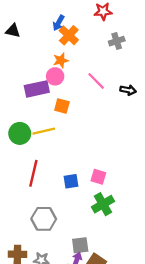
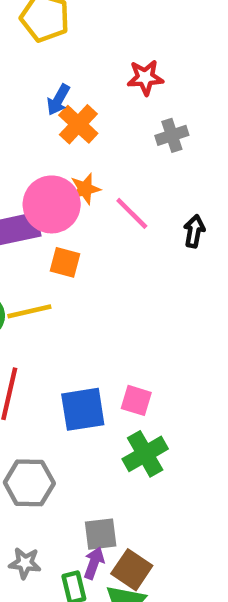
orange star: (61, 60) -> (85, 189), moved
pink circle: (55, 76) -> (52, 204), size x1.6
black arrow: (128, 90) -> (194, 231), turned -91
blue square: (71, 181) -> (83, 409), size x1.5

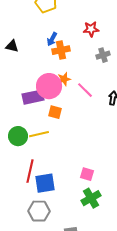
orange cross: (78, 124) -> (61, 50), turned 36
blue square: (83, 409) -> (45, 183), moved

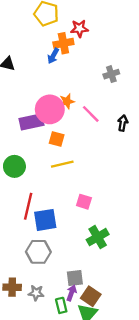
red star: (91, 29) -> (79, 28), moved
orange cross: (61, 50) -> (63, 43), moved
yellow line: (39, 134) -> (62, 164), moved
pink square: (87, 174) -> (84, 202), moved

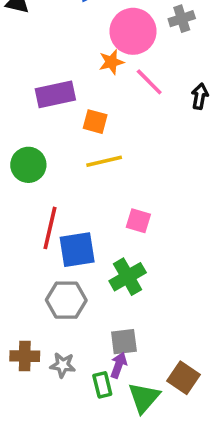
pink circle: (50, 109) -> (133, 31), moved
green cross: (98, 237) -> (128, 277), moved
brown square: (91, 296) -> (184, 378), moved

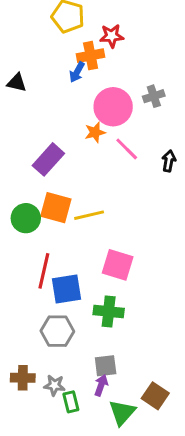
purple rectangle: (55, 94) -> (48, 159), turned -36
orange square: (95, 122) -> (56, 208), moved, size x1.5
pink square: (138, 221) -> (118, 265), size x1.5
green cross: (128, 277) -> (109, 312), turned 36
green rectangle: (102, 385) -> (71, 402), moved

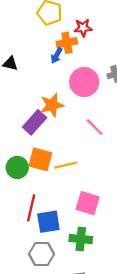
orange star: (95, 132) -> (52, 105), moved, size x1.5
pink line: (127, 149) -> (95, 127), moved

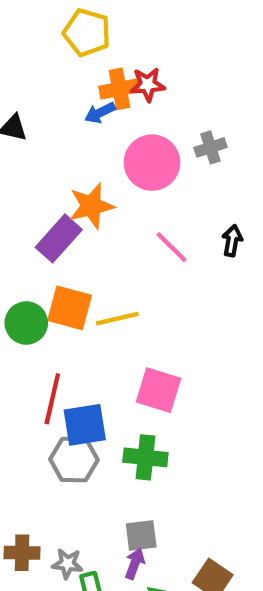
red star: (83, 28) -> (148, 85), moved
blue arrow: (56, 55) -> (100, 113), turned 35
gray hexagon: (41, 254) -> (74, 460), moved

